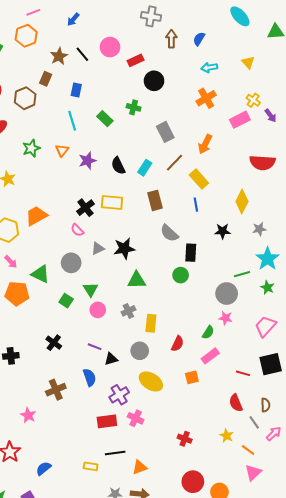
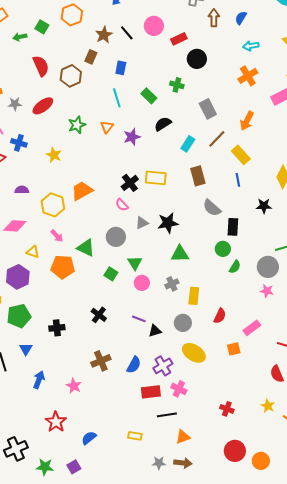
black semicircle: (118, 166) -> (163, 124), moved, turned 84
green semicircle: (208, 332) -> (235, 267), moved
blue semicircle: (90, 377) -> (134, 365), moved, turned 48
black line: (115, 453) -> (167, 415), moved

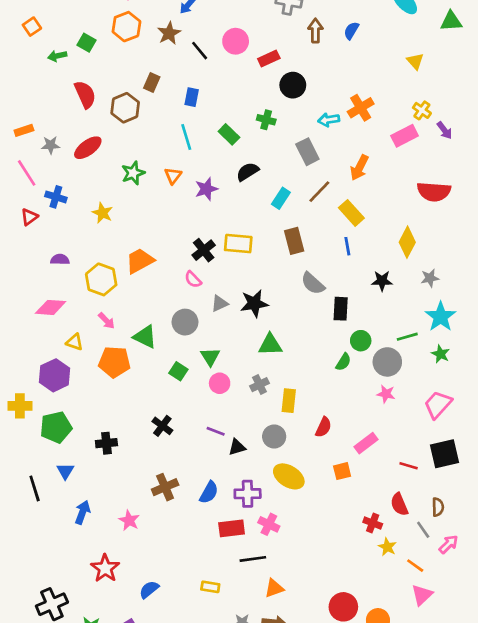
brown star: (104, 35) -> (169, 33), moved
cyan arrow: (251, 46) -> (329, 120), moved
green circle: (223, 249) -> (361, 341), moved
purple cross: (163, 366) -> (248, 494), turned 30
red cross: (227, 409) -> (373, 523), moved

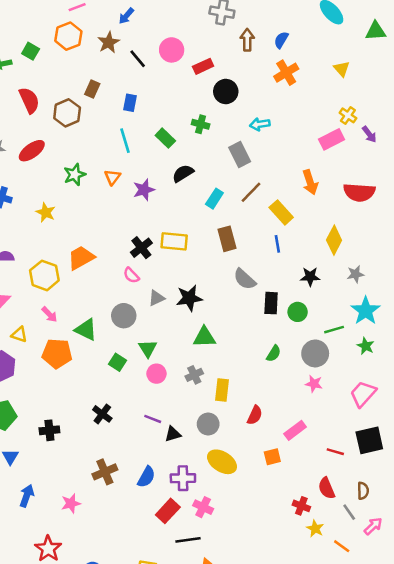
orange cross: (361, 108) -> (286, 73), moved
orange arrow: (359, 168) -> (310, 182), moved, turned -45
green circle: (361, 341) -> (298, 312), moved
pink star: (129, 520) -> (71, 503), turned 30
red rectangle: (232, 528) -> (168, 511), turned -40

